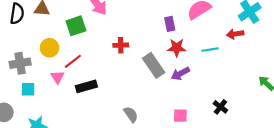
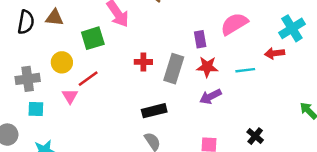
gray rectangle: (154, 65) -> (174, 69), moved, turned 50
black rectangle: (86, 86) -> (154, 111), moved

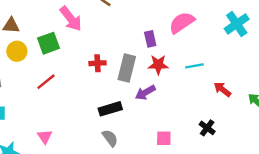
red arrow: (275, 53) -> (222, 89), moved, turned 48
yellow circle: (62, 62) -> (17, 51), moved
pink triangle: (70, 96) -> (45, 137), moved
purple arrow: (210, 97) -> (145, 93), moved

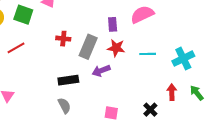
cyan cross: (237, 24) -> (183, 58), moved
green square: (48, 43) -> (23, 15), turned 30
red arrow: (222, 89) -> (172, 92), moved, turned 42

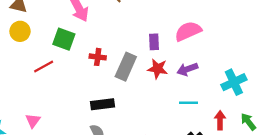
green square: (23, 15) -> (64, 39), moved
cyan line: (148, 54) -> (189, 103), moved
purple arrow: (101, 71) -> (187, 69), moved

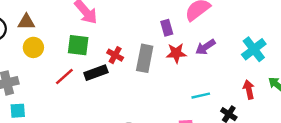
red cross: (98, 57) -> (115, 55), turned 35
cyan line: (189, 103) -> (201, 96), moved
black rectangle: (102, 104) -> (96, 73), moved

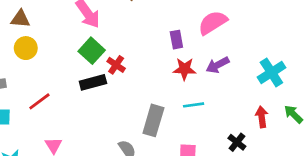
green square: (78, 45) -> (92, 51), moved, turned 30
gray rectangle: (145, 58) -> (153, 120), moved
red line: (64, 77) -> (39, 101), moved
cyan line: (201, 96) -> (194, 105), moved

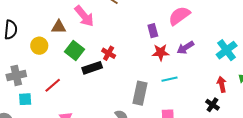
brown triangle: (20, 19) -> (59, 27), moved
green square: (92, 51) -> (74, 50), moved
black cross: (237, 142) -> (212, 105), moved

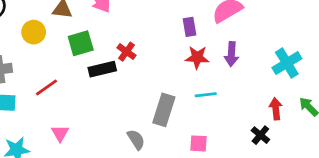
purple arrow: (185, 48) -> (231, 54), turned -60
green square: (74, 50) -> (81, 43), turned 30

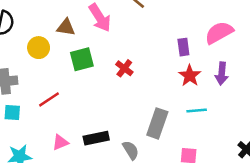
red star: (197, 57) -> (190, 76), turned 30
black rectangle: (102, 69) -> (96, 138), moved
pink triangle: (60, 133) -> (60, 142), turned 36

